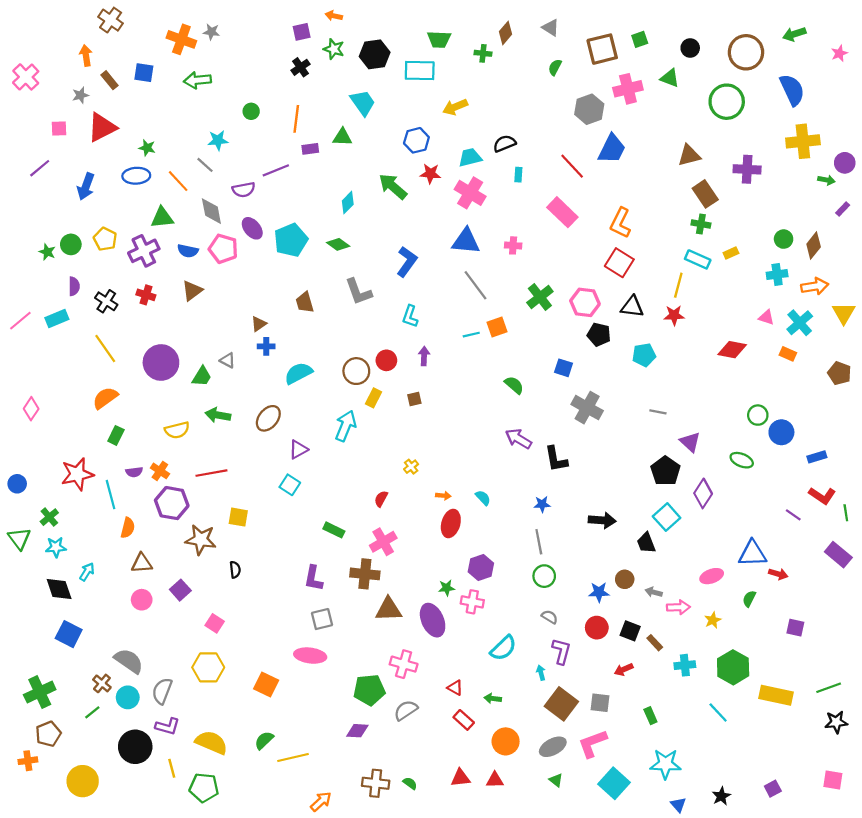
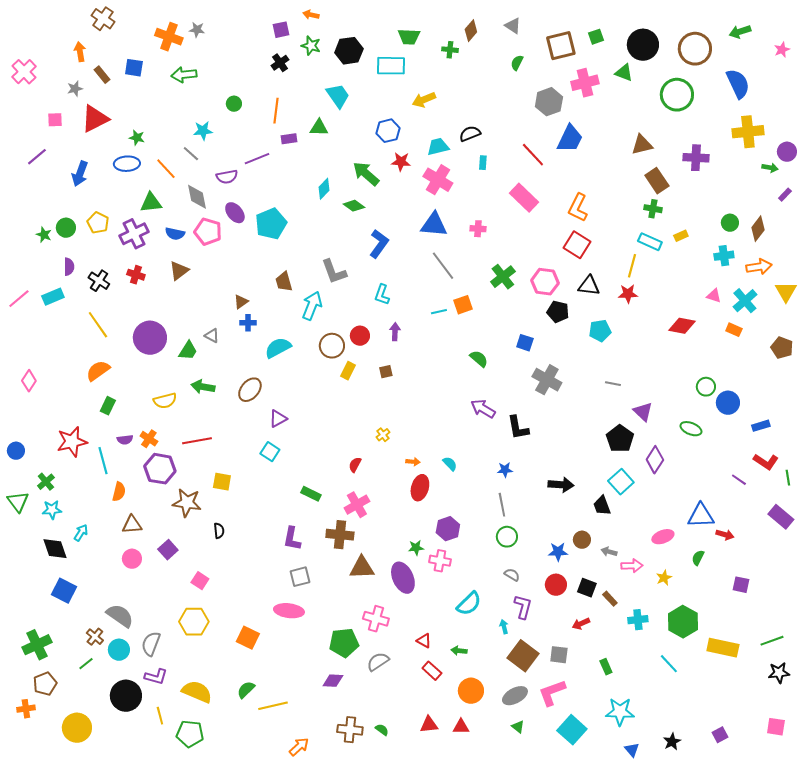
black circle: (690, 48) -> (643, 45), size x1.8
green diamond: (338, 244) -> (354, 206), moved
cyan arrow: (346, 426) -> (312, 306), moved

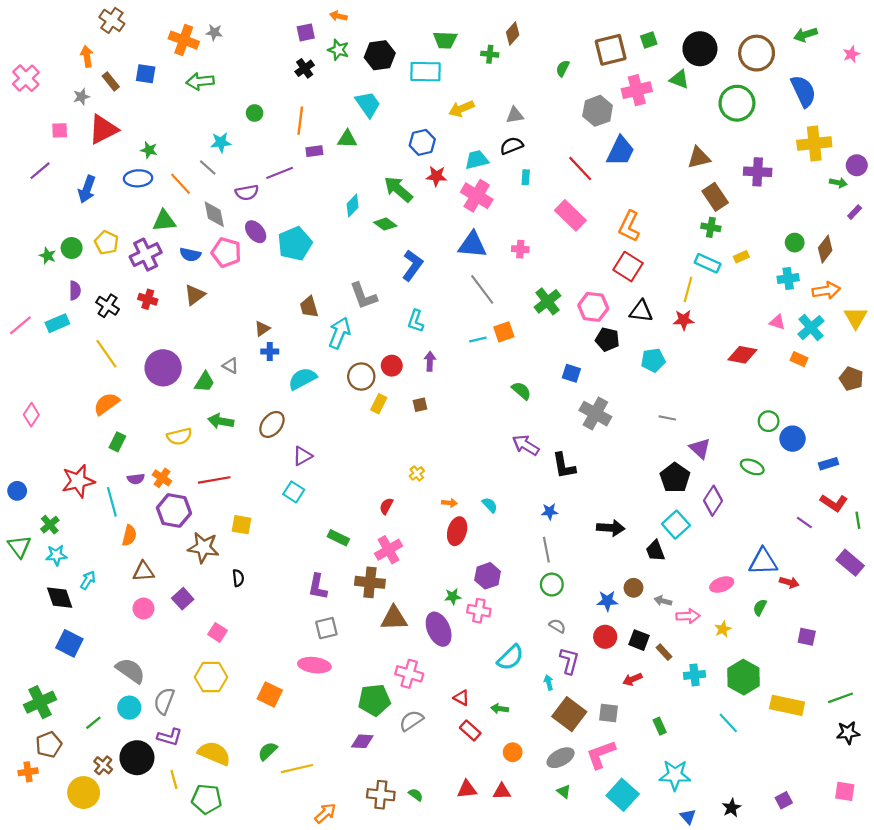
gray triangle: (513, 26) -> (515, 115), moved, turned -42
brown cross: (95, 637) -> (103, 765), moved
orange circle: (471, 691) -> (513, 752), size x0.7

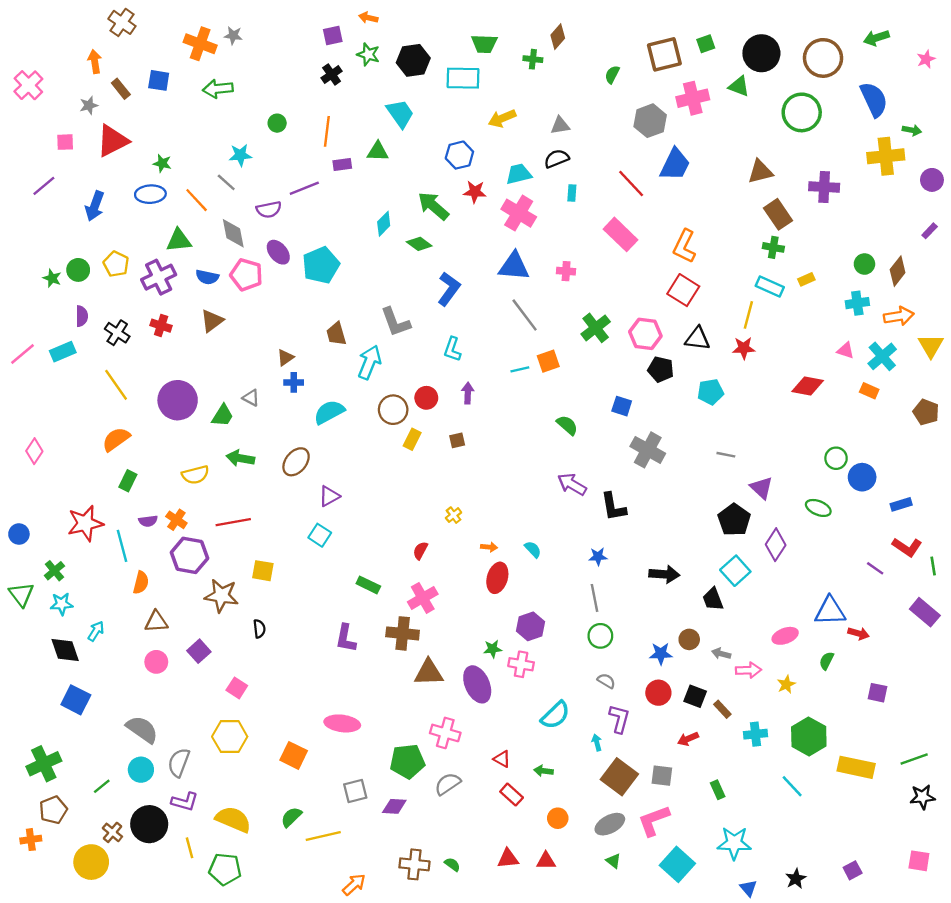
green arrow: (838, 183) -> (912, 130), moved
gray square: (326, 628) -> (355, 791), moved

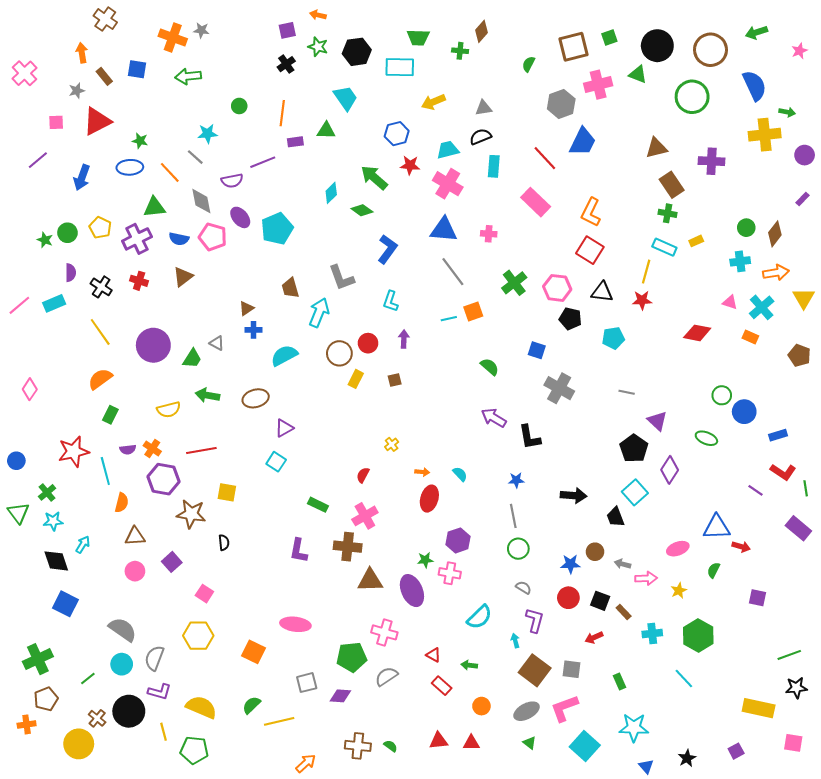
cyan rectangle: (572, 193) -> (494, 166), size x1.5
brown ellipse: (296, 462) -> (256, 398), turned 35
yellow rectangle: (856, 767) -> (759, 708), moved

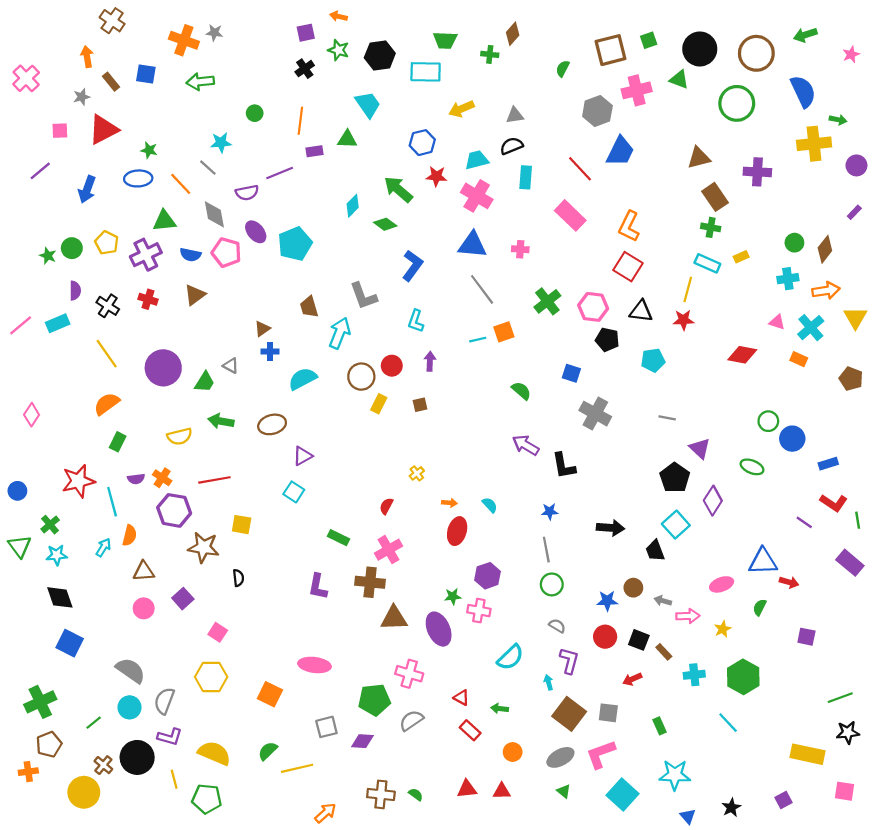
cyan arrow: (83, 545) -> (103, 547), moved

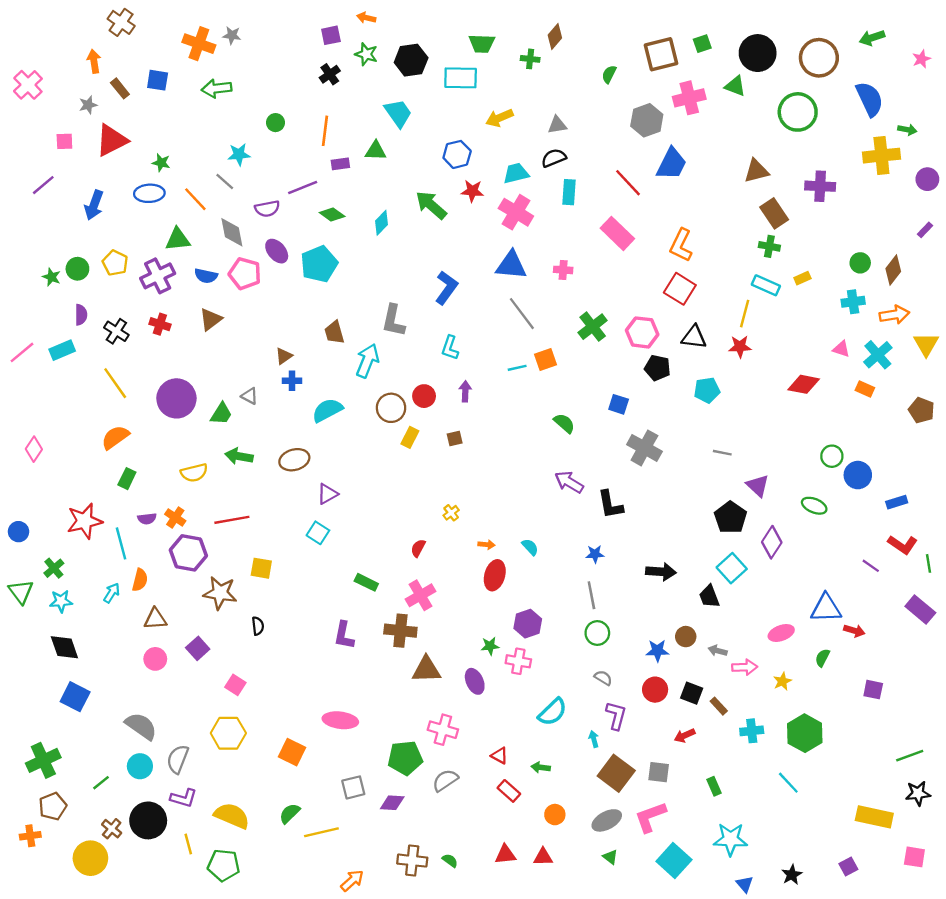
green diamond: (385, 224) -> (332, 215), moved
gray L-shape: (363, 296) -> (393, 321), turned 32
purple ellipse: (439, 629) -> (475, 681), size x0.7

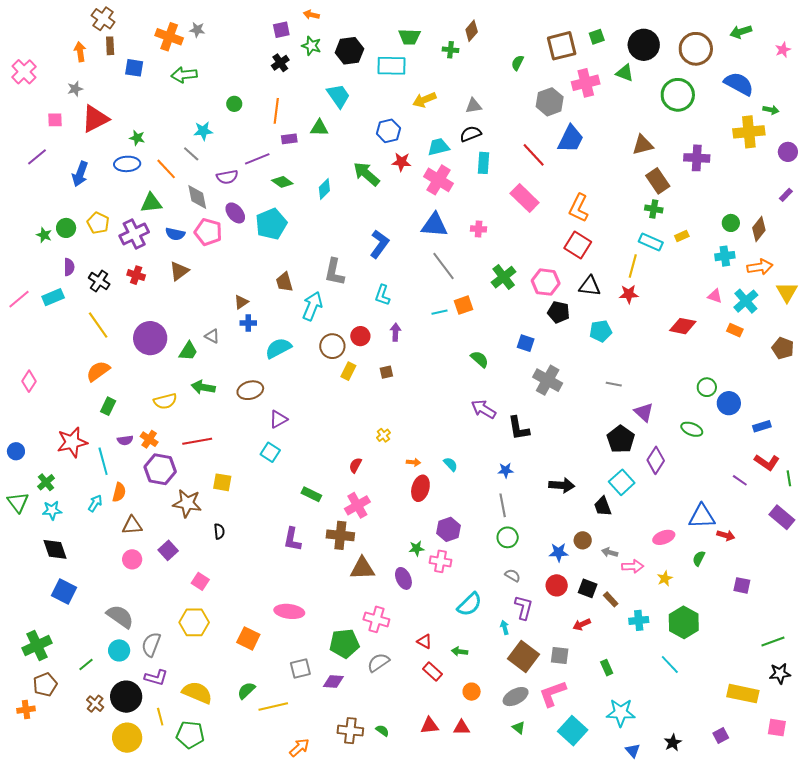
brown rectangle: (120, 88) -> (110, 46), moved, turned 36
blue semicircle: (870, 99) -> (739, 84), turned -36
yellow circle: (90, 858) -> (127, 738), moved

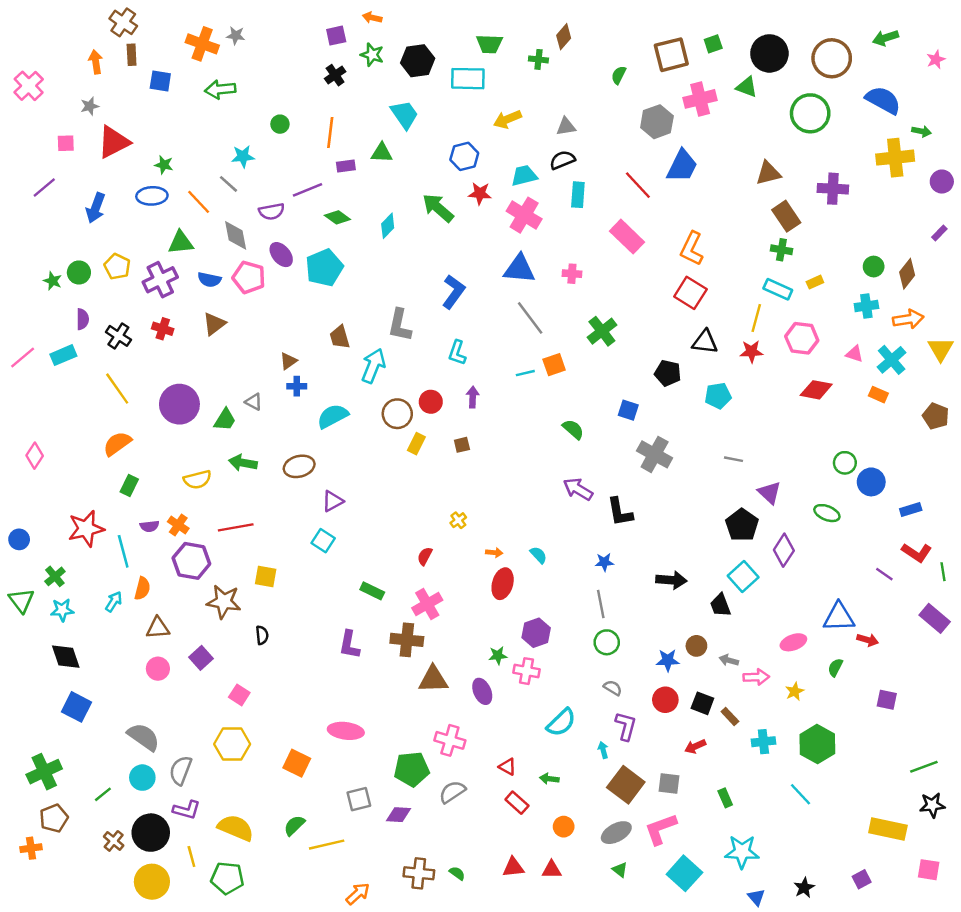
pink hexagon: (546, 282) -> (802, 338), moved

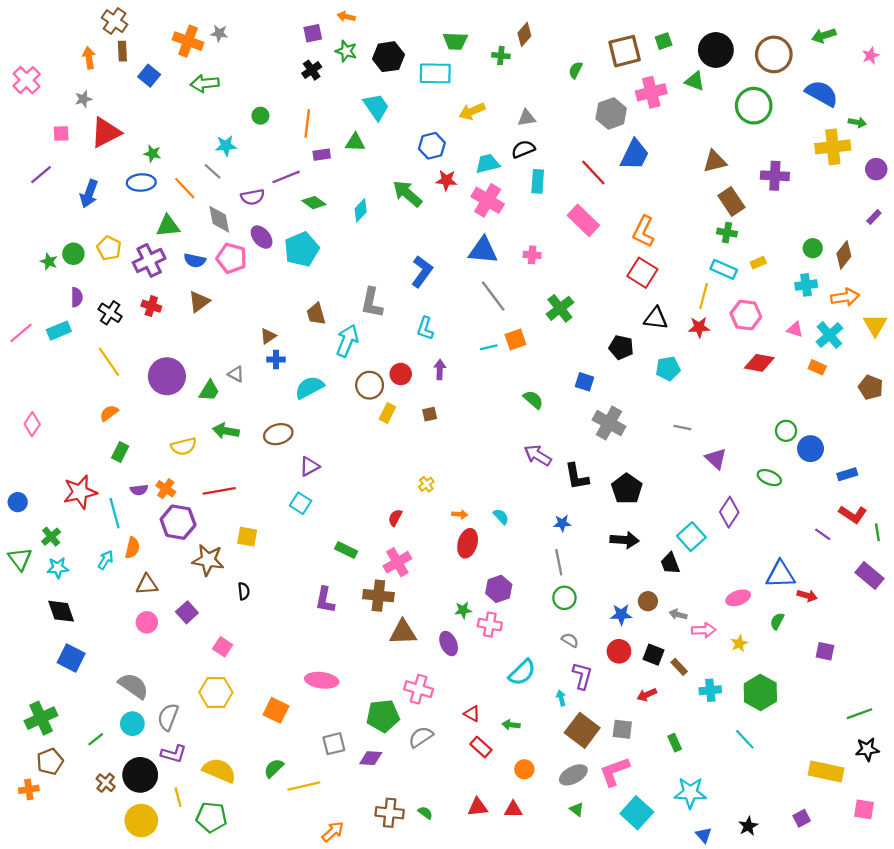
blue square: (160, 81) -> (149, 76), turned 30
orange semicircle: (117, 444) -> (109, 413), size x0.7
black pentagon: (742, 525) -> (627, 489), moved

